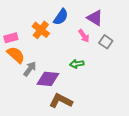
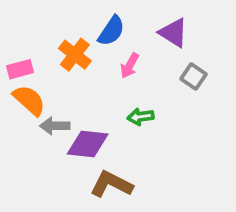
pink arrow: (84, 36) -> (130, 66), moved, turned 64
gray arrow: (30, 69) -> (55, 126), turned -126

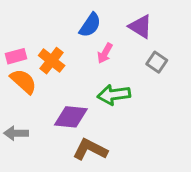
orange cross: (75, 55) -> (52, 61), moved
green arrow: (141, 117) -> (114, 95), size x1.5
gray arrow: (55, 126) -> (16, 133), moved

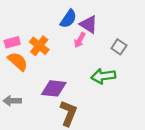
purple triangle: (140, 27) -> (89, 24), moved
green arrow: (114, 95) -> (103, 76), moved
brown L-shape: (90, 149) -> (68, 113), turned 85

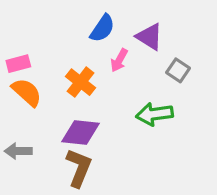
purple triangle: (89, 24) -> (149, 37), moved
orange cross: (39, 46) -> (80, 82), moved
brown L-shape: (68, 113) -> (79, 168), moved

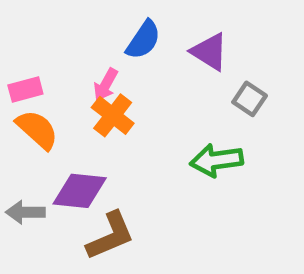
pink arrow: (119, 60) -> (106, 85), moved
purple diamond: (80, 133) -> (80, 191), moved
brown L-shape: (79, 168) -> (110, 236), turned 45

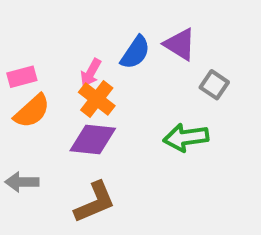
blue semicircle: (143, 40) -> (135, 52), moved
orange semicircle: (37, 130) -> (32, 111), turned 96
purple diamond: (80, 191) -> (93, 139), moved

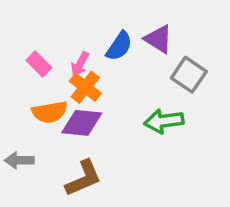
pink rectangle: (22, 77) -> (39, 64), moved, turned 60
gray square: (214, 85) -> (189, 75), size x1.4
orange semicircle: (32, 111) -> (50, 112), moved, turned 32

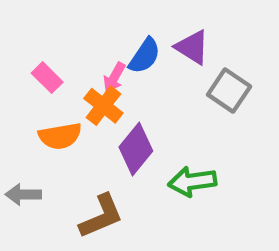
pink arrow: (80, 64) -> (114, 78), moved
green arrow: (164, 121) -> (192, 181), moved
purple diamond: (82, 123) -> (136, 149), moved, turned -57

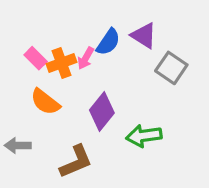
orange cross: (103, 106) -> (61, 63), moved, turned 32
orange semicircle: (60, 136) -> (45, 102), turned 48

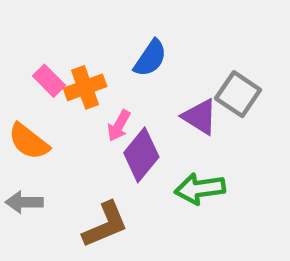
purple triangle: (144, 36) -> (200, 117), moved
pink arrow: (86, 58) -> (119, 126), moved
orange semicircle: (45, 102) -> (29, 141), moved

